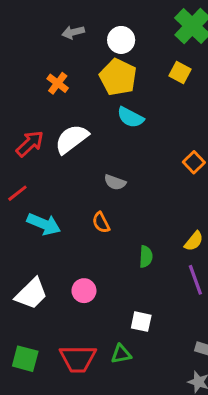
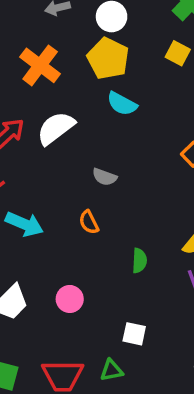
orange cross: (58, 83) -> (40, 65), size x1.6

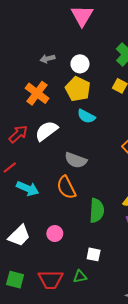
gray semicircle: (105, 177) -> (76, 160), size x1.5
orange semicircle: (89, 222) -> (66, 187), size x1.6
green semicircle: (139, 261) -> (97, 210), size x1.6

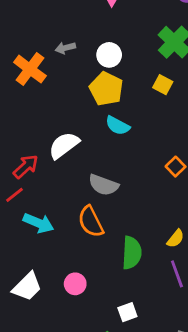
orange cross: (37, 93) -> (30, 69), moved
red arrow: (18, 134) -> (26, 167), moved
white square: (94, 254) -> (127, 312), turned -32

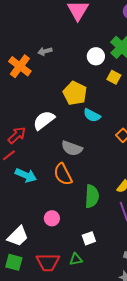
white circle: (109, 55) -> (96, 56), moved
yellow pentagon: (106, 89) -> (75, 93), moved
cyan semicircle: (118, 126) -> (92, 115), moved
white trapezoid: (27, 287) -> (18, 236), moved

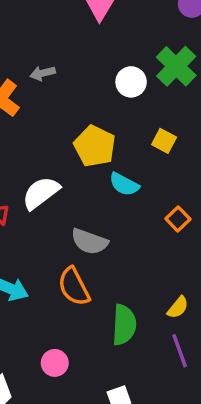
yellow square: (114, 77) -> (164, 141), moved

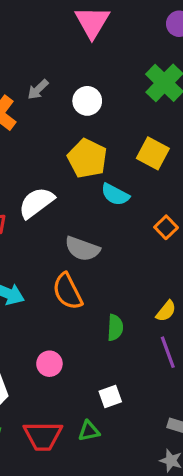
gray arrow: (43, 73) -> (38, 89), turned -30
white circle: (131, 82) -> (87, 101), moved
yellow square: (164, 141) -> (153, 153), size x1.4
green semicircle: (124, 325) -> (115, 328), size x0.7

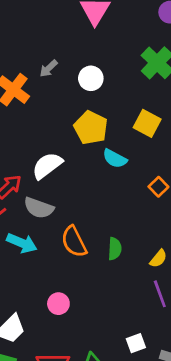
gray semicircle: (82, 249) -> (39, 208), moved
green semicircle: (115, 328) -> (115, 249), moved
white square: (110, 397) -> (136, 343), moved

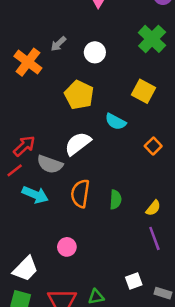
yellow pentagon: (91, 128) -> (79, 95), moved
white semicircle: (47, 166) -> (78, 144), moved
orange semicircle: (74, 242) -> (80, 193), turned 36

